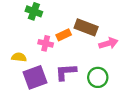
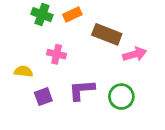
orange rectangle: (64, 35) -> (72, 15), moved
purple square: (35, 77) -> (43, 97), size x0.6

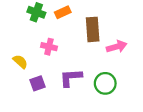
brown rectangle: (107, 34) -> (93, 29), turned 65
yellow semicircle: (23, 71) -> (20, 62), turned 35

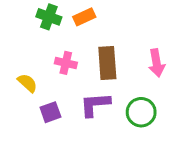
brown rectangle: (93, 29) -> (107, 63), moved
pink arrow: (117, 47) -> (157, 63), turned 96

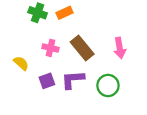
brown rectangle: (107, 63) -> (82, 48), turned -35
purple square: (50, 112) -> (47, 81), moved

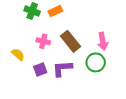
green circle: (108, 86) -> (96, 62), moved

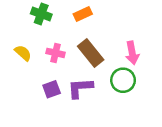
orange rectangle: (55, 11) -> (83, 14), moved
yellow semicircle: (18, 54) -> (23, 53), moved

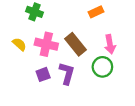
orange rectangle: (83, 14) -> (96, 12), moved
pink cross: (55, 53) -> (46, 44), size x1.5
purple L-shape: (80, 88) -> (67, 73), turned 110

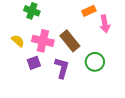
pink arrow: (110, 44) -> (105, 24), moved
purple square: (43, 74) -> (34, 63), moved

